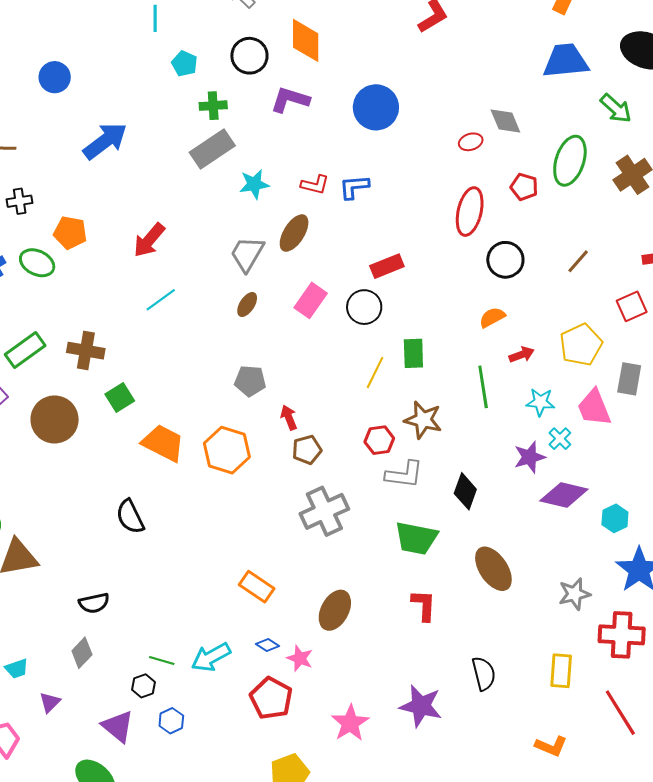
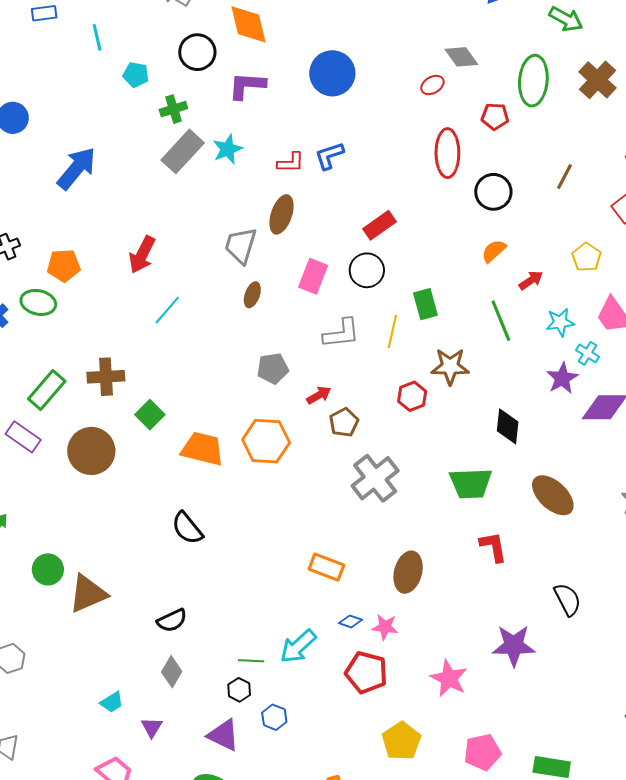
cyan star: (254, 184) -> (228, 149), moved
yellow pentagon: (581, 345) -> (586, 257), size x0.7
red arrow: (289, 417) -> (319, 395), turned 95
gray L-shape: (404, 474) -> (341, 333), moved

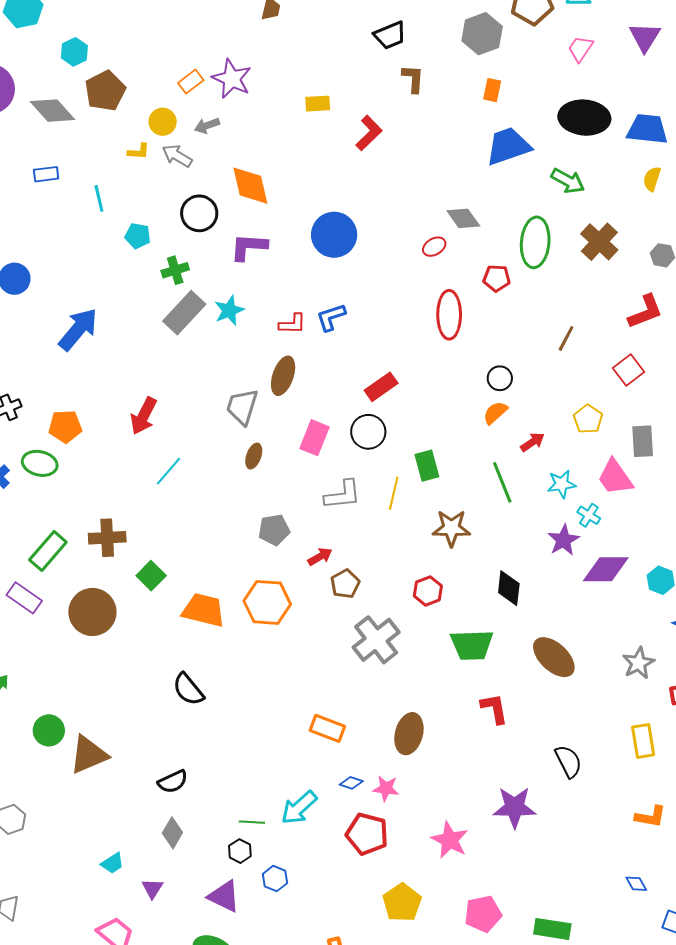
black circle: (493, 192) -> (500, 378), moved, size x0.7
red hexagon: (412, 396) -> (428, 591), moved

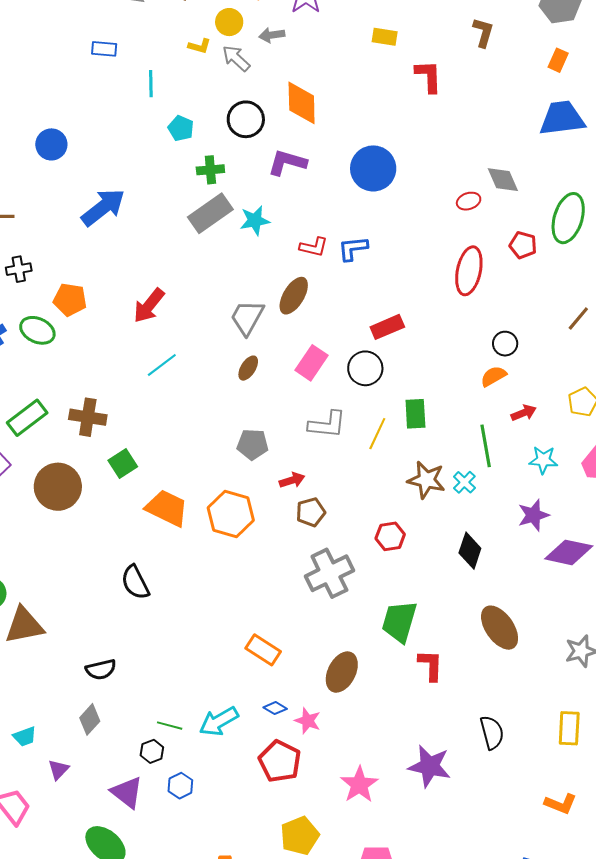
red L-shape: (369, 133) -> (429, 76), turned -60
cyan cross: (589, 515) -> (464, 482), moved
green trapezoid: (472, 645) -> (399, 622), moved, turned 96

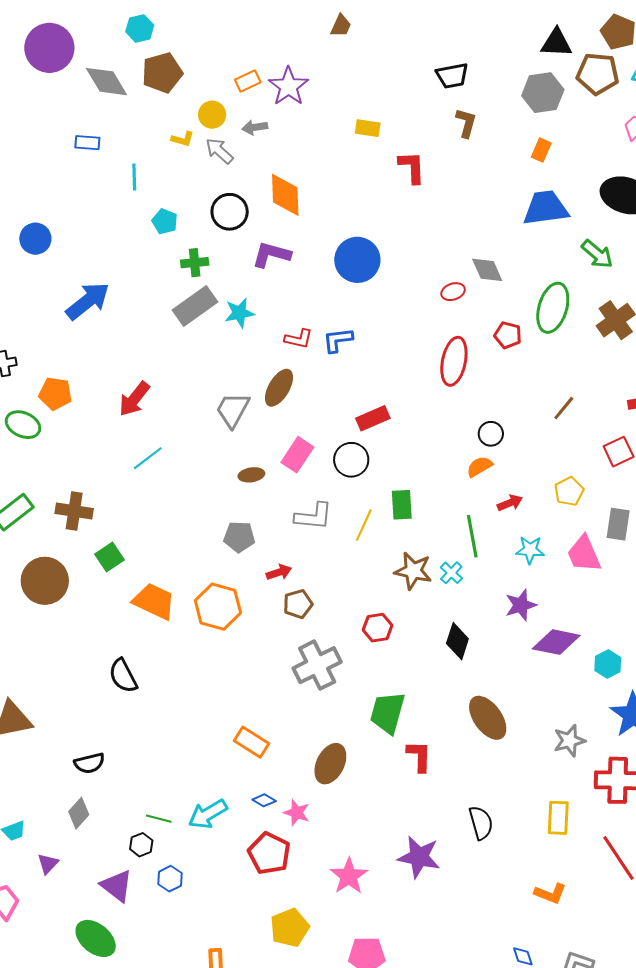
brown ellipse: (248, 368) -> (251, 475), moved, turned 50

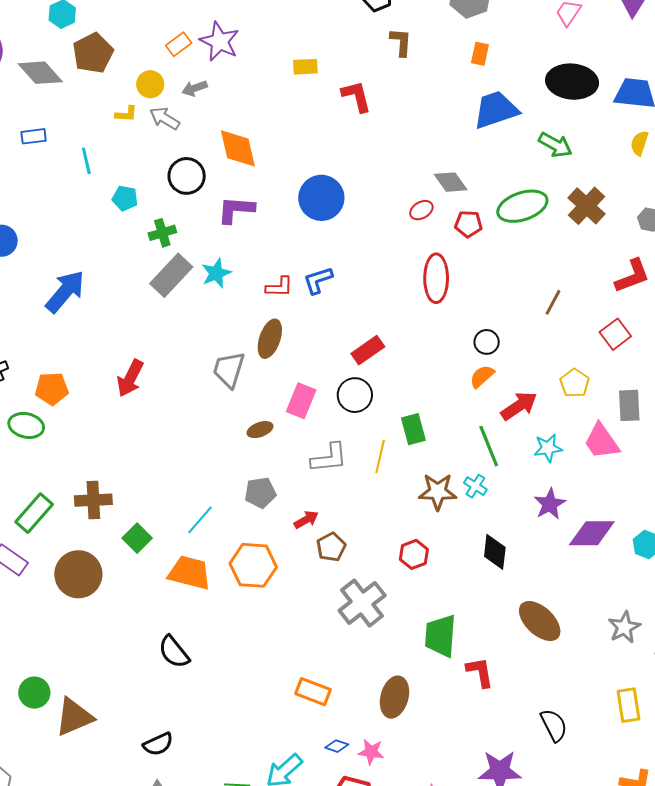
green ellipse: (553, 308) -> (522, 206), turned 66
red pentagon: (508, 335) -> (468, 224), moved
cyan line: (148, 458) -> (200, 520), moved
red arrow: (510, 503) -> (519, 406), size x1.5

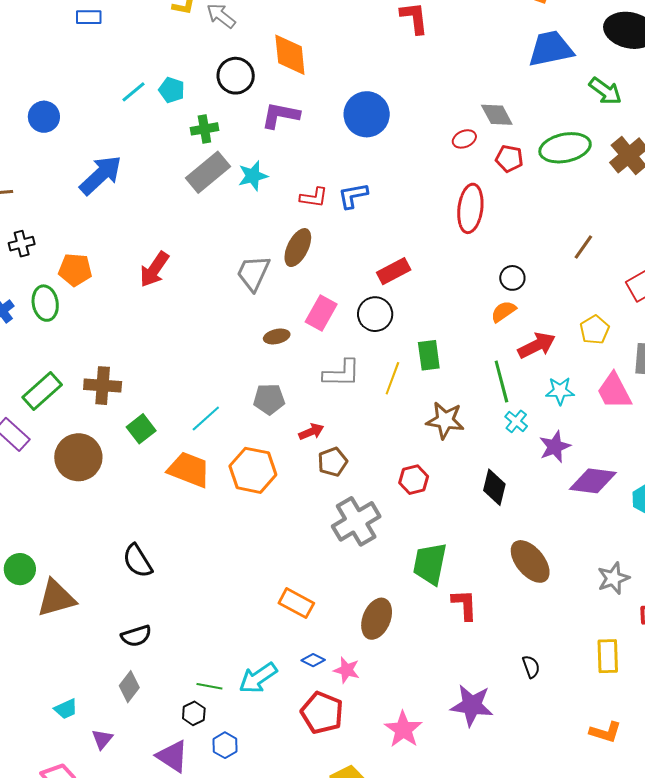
cyan line: (86, 161) -> (134, 92), moved, turned 56
green ellipse: (26, 425) -> (45, 303), turned 60
cyan cross: (475, 486) -> (516, 421), moved
black semicircle: (174, 652) -> (138, 561), moved
black semicircle: (554, 725) -> (531, 667), size x0.7

